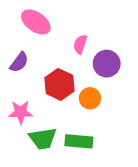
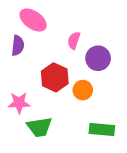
purple semicircle: (19, 62) -> (18, 45), moved, turned -30
green rectangle: (79, 141) -> (102, 130), moved

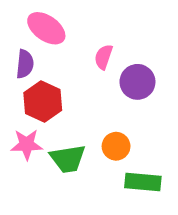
red hexagon: (55, 77) -> (43, 102), moved
orange circle: (83, 90) -> (116, 146), moved
green trapezoid: (39, 127) -> (68, 159), moved

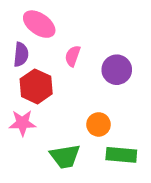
pink semicircle: (104, 57) -> (73, 56), moved
green trapezoid: (68, 159) -> (65, 156), moved

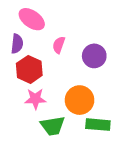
pink star: (22, 123) -> (35, 99), moved
orange circle: (98, 124) -> (80, 100), size x1.5

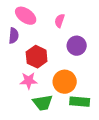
pink semicircle: (59, 45) -> (60, 21), moved
red hexagon: (29, 69) -> (37, 57), moved

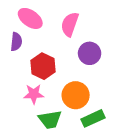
pink semicircle: (60, 21) -> (70, 24), size x1.5
green rectangle: (80, 102) -> (93, 118), turned -30

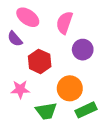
purple semicircle: (16, 42) -> (15, 39), turned 133
pink star: (34, 94) -> (20, 89), moved

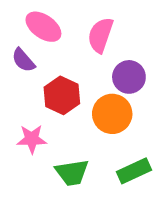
orange circle: (70, 88) -> (112, 114), moved

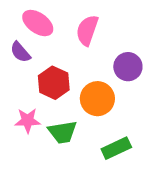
purple circle: (129, 77) -> (128, 67), moved
green trapezoid: (72, 173) -> (62, 132), moved

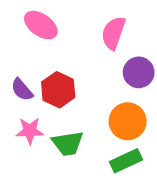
pink semicircle: (87, 30) -> (113, 33), moved
purple semicircle: (20, 52) -> (22, 90), moved
orange circle: (97, 99) -> (128, 121), moved

